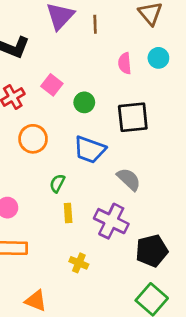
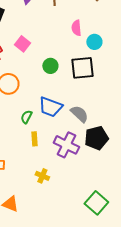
cyan circle: (158, 58) -> (94, 42), moved
green circle: (84, 102) -> (50, 66), moved
blue trapezoid: (90, 150) -> (50, 107), moved
black pentagon: (152, 251) -> (96, 138), moved

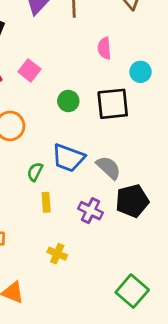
cyan circle: (94, 42) -> (140, 72), moved
purple cross: (66, 145) -> (91, 211), size x0.7

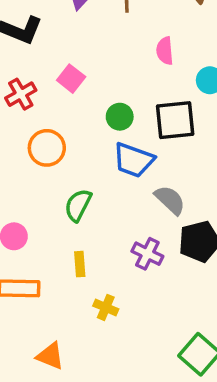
blue trapezoid: (68, 158) -> (134, 160), moved
green semicircle: (35, 172) -> (78, 205), size x1.4
yellow rectangle: (46, 202) -> (80, 264), moved

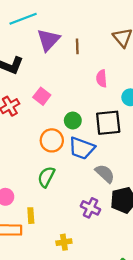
orange circle: (47, 148) -> (52, 140), moved
yellow rectangle: (80, 264) -> (31, 216), moved
yellow cross: (106, 307) -> (64, 242), turned -32

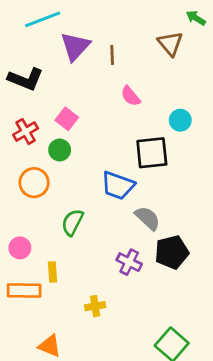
pink semicircle: (102, 79) -> (131, 96), moved, turned -35
green circle: (73, 121) -> (60, 150), moved
orange circle: (52, 140) -> (34, 183), moved

